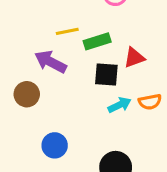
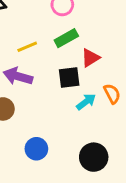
green rectangle: (97, 41) -> (66, 38), moved
orange semicircle: (150, 102) -> (112, 94), turned -96

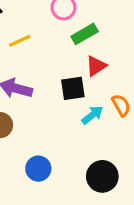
green rectangle: (66, 38) -> (85, 34), moved
yellow line: (27, 47) -> (20, 41), moved

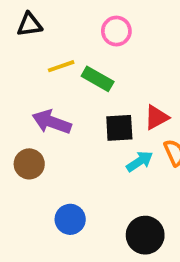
green rectangle: (85, 34) -> (98, 79), moved, turned 55
red triangle: (96, 66) -> (156, 117), moved

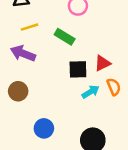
yellow line: (61, 66) -> (30, 27), moved
purple arrow: (52, 122) -> (23, 53), moved

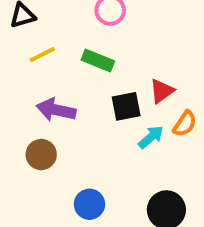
purple arrow: (23, 53) -> (56, 110), moved
orange semicircle: (114, 87) -> (185, 124), turned 66

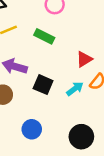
black square: (126, 106) -> (43, 85), moved, turned 30

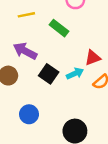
cyan arrow: (75, 89) -> (75, 73), moved

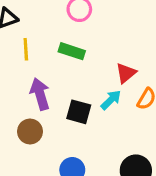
yellow line: (26, 15) -> (26, 49), turned -63
purple arrow: (25, 51) -> (40, 94), turned 65

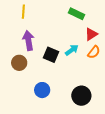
green rectangle: (72, 51) -> (77, 14), moved
red triangle: (126, 73) -> (91, 34), moved

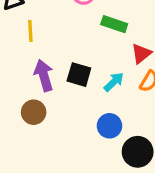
black square: (51, 55) -> (79, 75), moved
blue circle: (42, 90) -> (109, 126), moved

